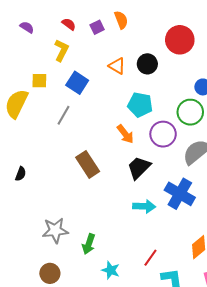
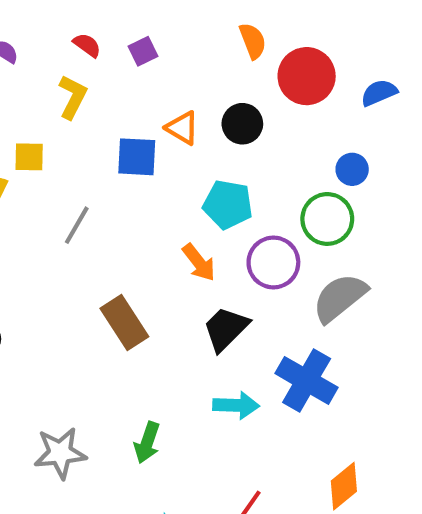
orange semicircle: (121, 20) -> (253, 41), moved
blue square: (77, 83) -> (137, 157), moved, turned -30
green arrow: (89, 244) -> (147, 443), moved

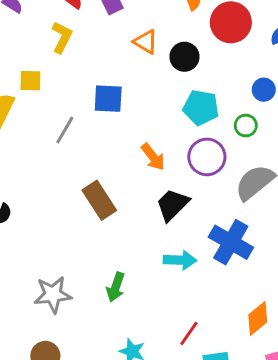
orange triangle: (182, 128) -> (146, 42), moved
blue square: (137, 157) -> (108, 99), moved
cyan pentagon: (228, 204) -> (201, 108), moved
green circle: (327, 219) -> (246, 126), size x0.6

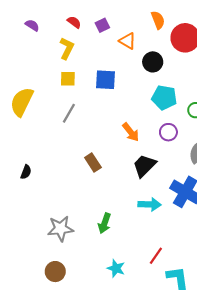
orange triangle: (146, 42) -> (128, 41), moved
yellow square: (30, 81) -> (68, 79), moved
blue square: (108, 99) -> (106, 80), moved
purple circle: (207, 157) -> (168, 132), size x0.7
brown rectangle: (99, 200) -> (93, 163), size x0.7

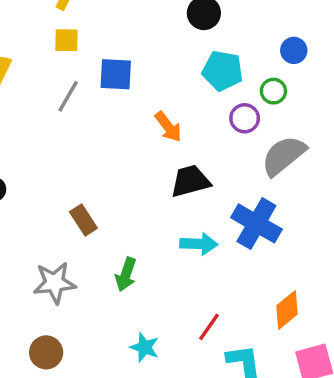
blue square: (106, 80) -> (116, 74), moved
purple circle: (168, 132) -> (245, 118), moved
brown rectangle: (93, 163) -> (83, 220), moved
black trapezoid: (144, 166) -> (190, 181), turned 30

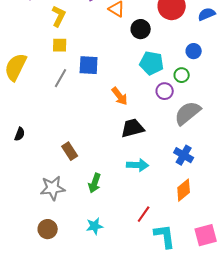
blue cross: (256, 223) -> (184, 155), moved, size x0.7
orange diamond: (287, 310) -> (184, 190), moved
cyan star: (145, 347) -> (95, 226), moved, turned -30

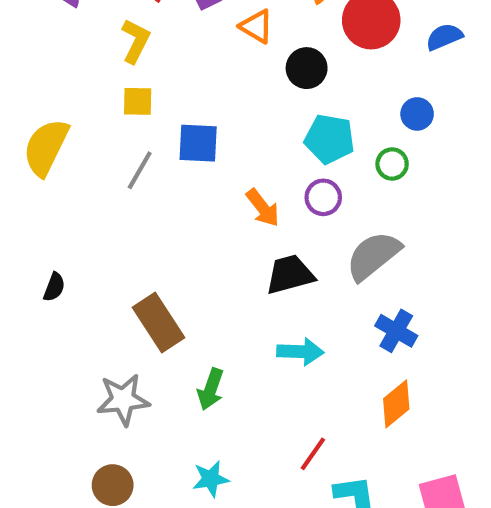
purple circle: (165, 91) -> (323, 197), moved
gray semicircle: (188, 113) -> (373, 256), moved
brown rectangle: (70, 151) -> (158, 322), size x1.5

